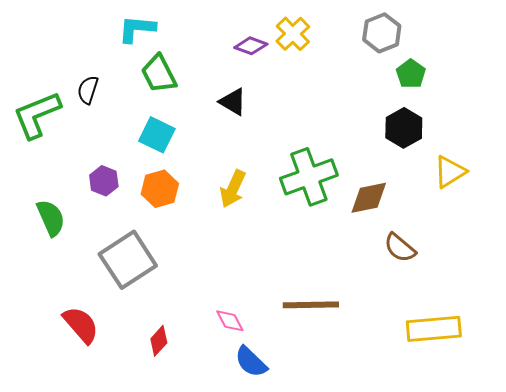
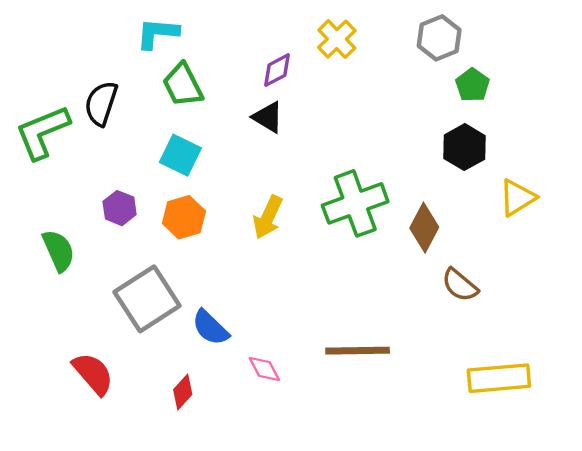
purple diamond: (251, 46) -> (277, 70), moved, turned -48
black semicircle: (88, 90) -> (101, 103), size x1.4
brown diamond: (369, 198) -> (424, 228), turned -51
blue semicircle: (251, 362) -> (210, 328), moved

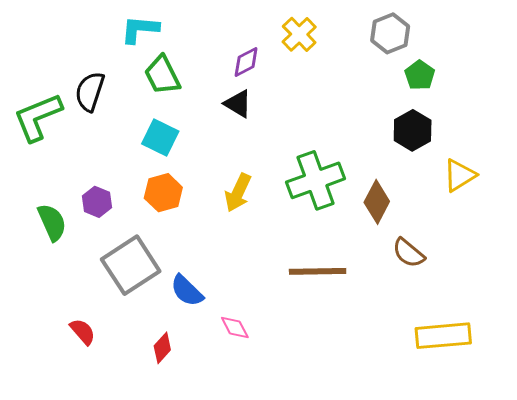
purple hexagon: (120, 208) -> (97, 202), moved
brown line: (358, 351) -> (318, 271), moved
red semicircle: (93, 374) -> (83, 332), size x0.7

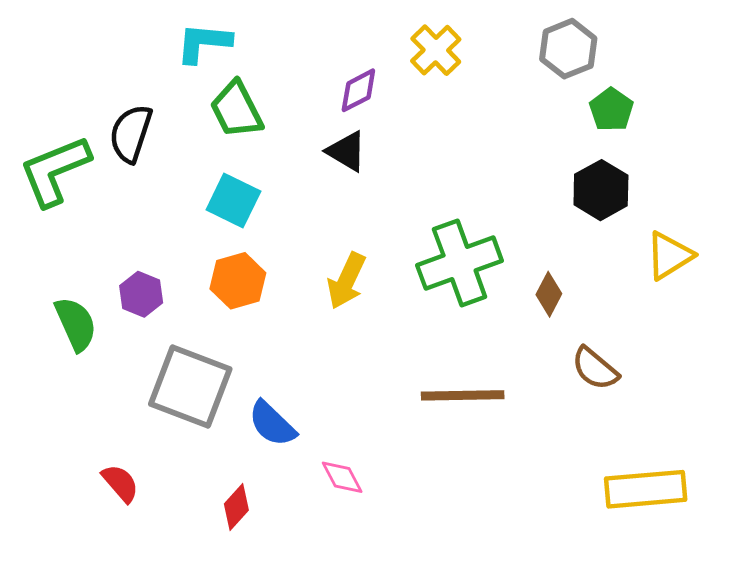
brown diamond: (377, 202) -> (549, 294), size x0.7
gray square: (131, 265) -> (190, 386), turned -36

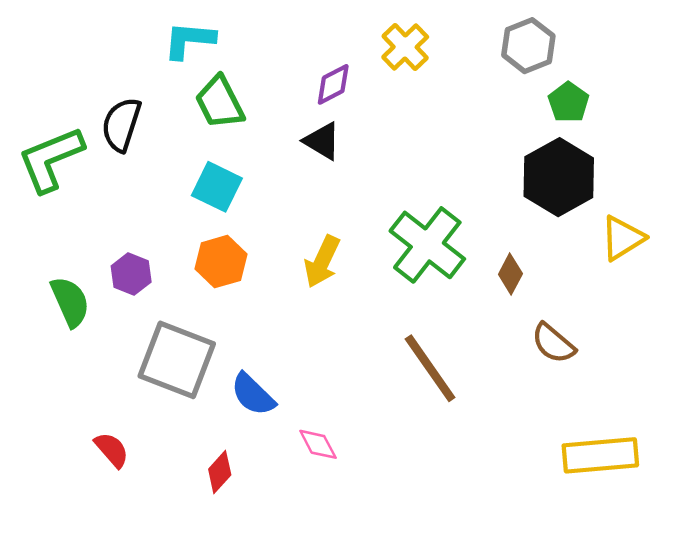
black hexagon: (601, 190) -> (559, 177), size x1.4
green cross: (460, 263) -> (427, 245), turned -32
brown line: (463, 395) -> (430, 368), turned 56

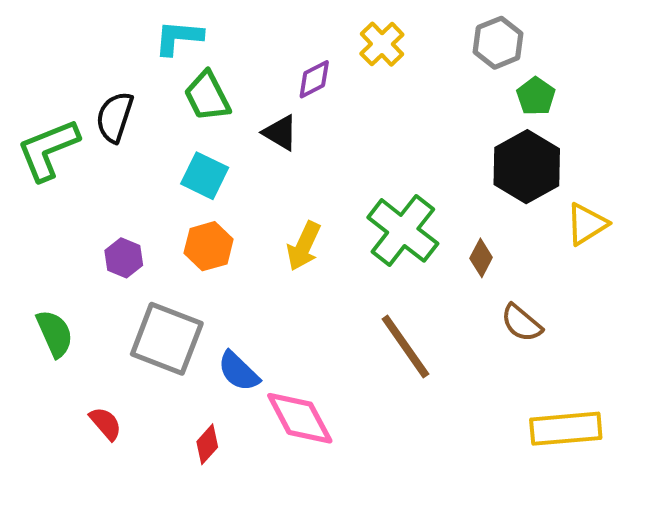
black triangle: (322, 141) -> (280, 133), moved
green semicircle: (70, 302) -> (55, 333), moved
pink diamond: (318, 444) -> (300, 418), size x1.8

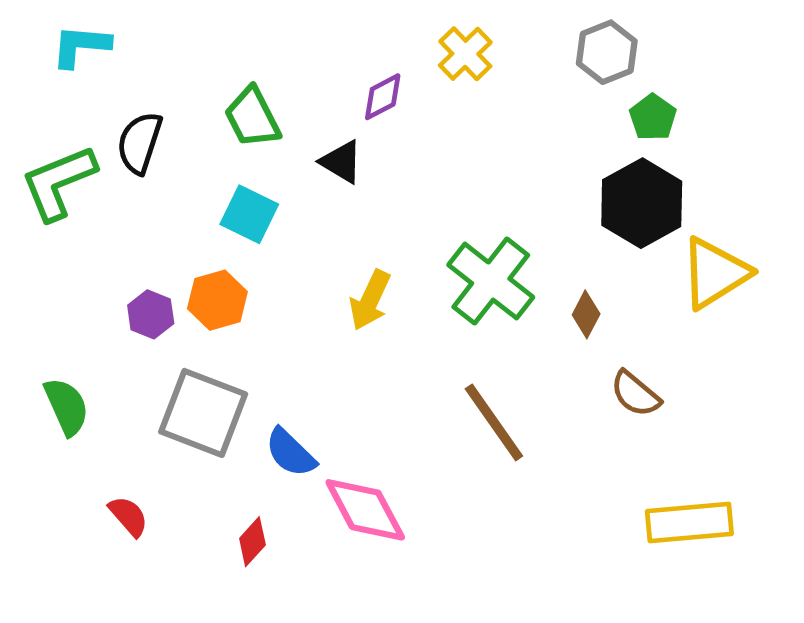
cyan L-shape: (179, 38) -> (81, 46), moved
yellow triangle: (587, 224) -> (715, 273), size x1.4
orange hexagon: (209, 246) -> (217, 300), moved

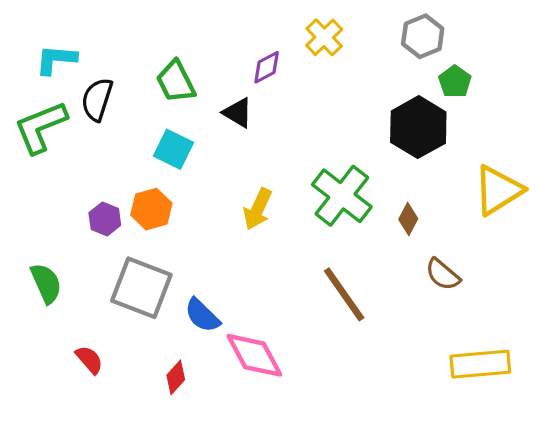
cyan L-shape: (81, 46) -> (56, 60), moved
black hexagon: (642, 203) -> (418, 127), moved

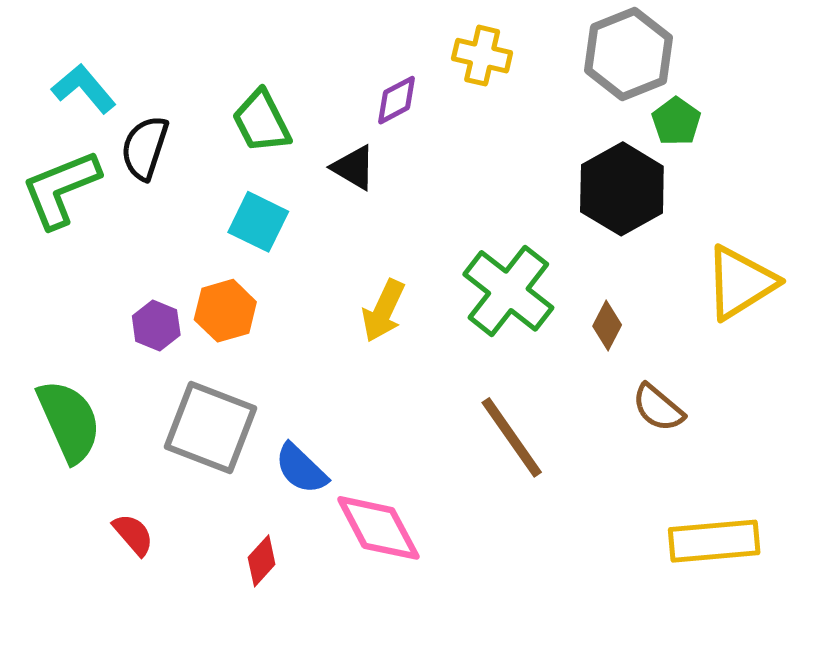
gray hexagon: (423, 36) -> (629, 54), size x1.4
yellow cross: (324, 37) -> (482, 56), turned -33
cyan L-shape: (56, 60) -> (84, 89), turned 45
green semicircle: (46, 283) -> (69, 421), size x1.4

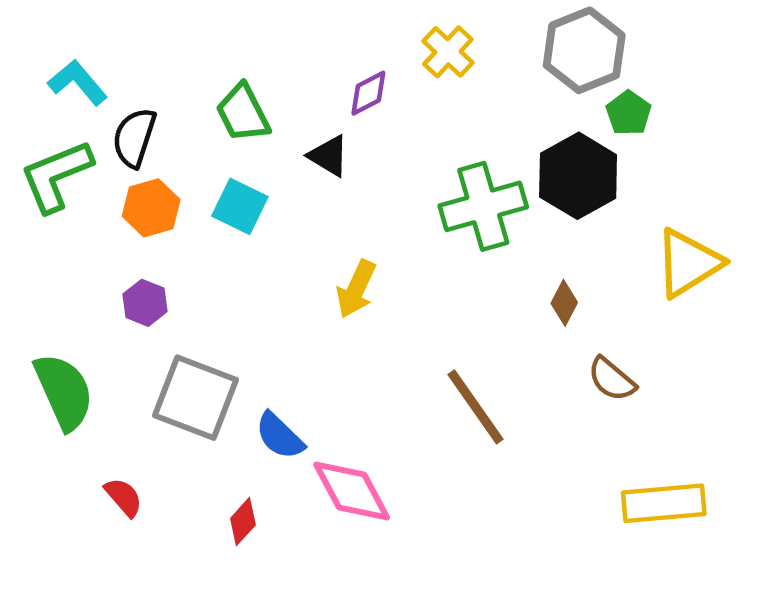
yellow cross: (482, 56) -> (448, 52), turned 30
green cross: (508, 291) -> (483, 206), moved, turned 36
orange hexagon: (225, 311) -> (151, 208), moved

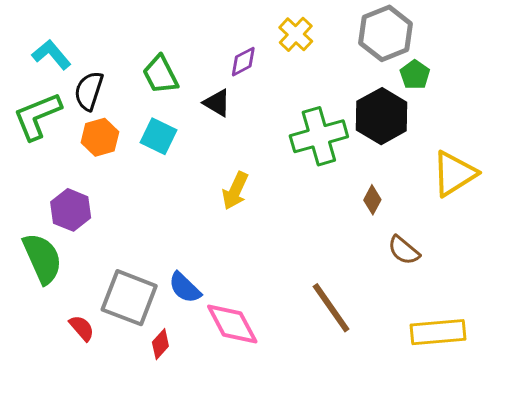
purple hexagon: (145, 303) -> (71, 210), moved, size x1.4
gray square: (195, 398) -> (129, 298), moved
brown line: (476, 407) -> (331, 308), moved

